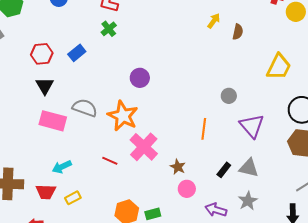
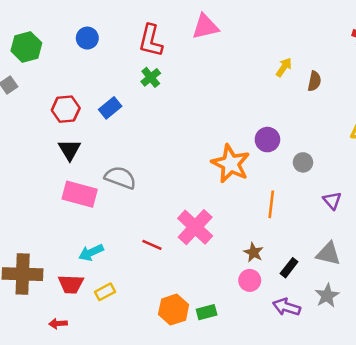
purple circle: (140, 78) -> (267, 140), moved
orange star: (123, 116) -> (231, 164), moved
purple triangle: (252, 126) -> (332, 200), size x0.6
brown star: (178, 167) -> (253, 252), moved
black rectangle: (224, 170) -> (289, 268), moved

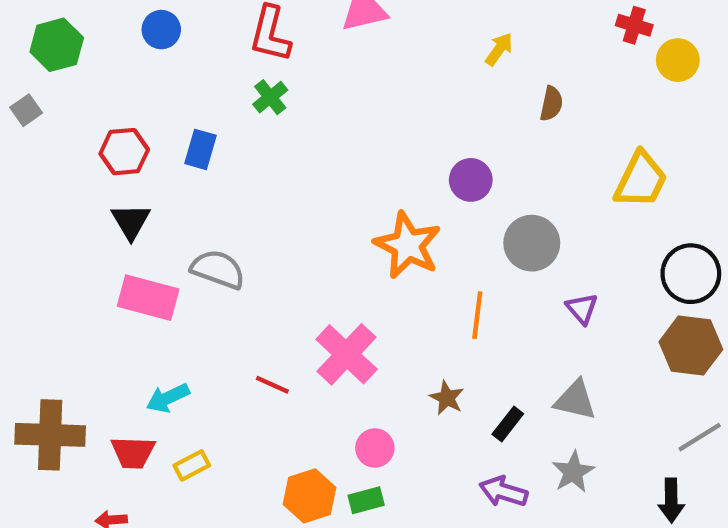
yellow arrow: (284, 67) -> (499, 49), moved
blue rectangle: (110, 108) -> (201, 149), turned -35
purple circle: (267, 140) -> (471, 180), moved
gray circle: (303, 162) -> (532, 243), size x1.6
pink circle: (250, 280) -> (375, 448), moved

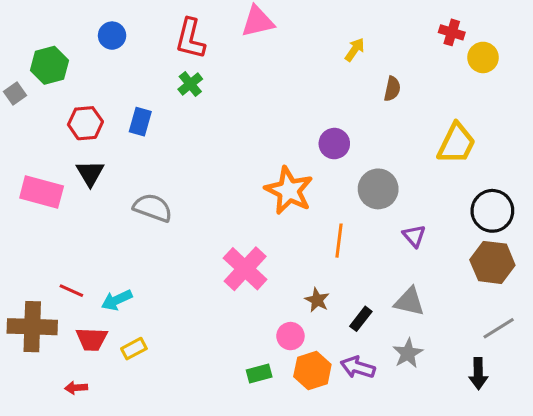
green hexagon: (57, 45) -> (49, 65), moved
pink rectangle: (148, 298) -> (42, 192), moved
red line: (272, 385) -> (71, 291), moved
pink circle: (375, 448) -> (290, 336), moved
orange hexagon: (309, 496) -> (312, 370), moved

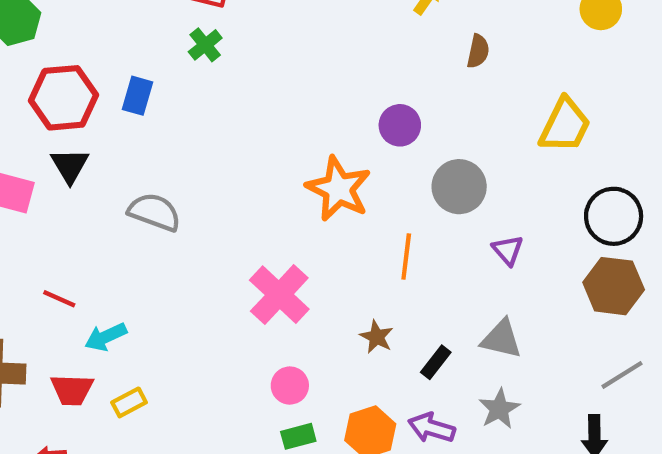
red hexagon: (85, 123) -> (63, 98), size x1.4
red line: (71, 291) -> (59, 299), moved
pink circle: (290, 336) -> (290, 386), moved

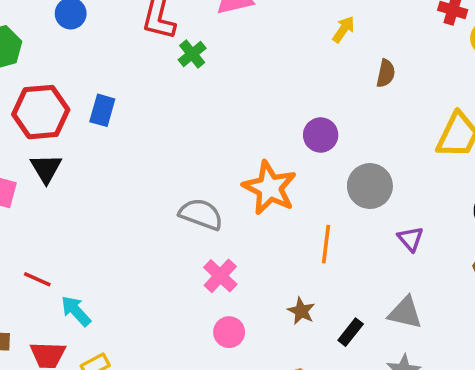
green cross: (205, 45) -> (192, 54), moved
gray semicircle: (154, 212) -> (201, 214), moved
pink cross: (279, 295) -> (220, 276), size x0.7
cyan arrow: (106, 337) -> (76, 311), turned 72
pink circle: (290, 386) -> (229, 332), moved

